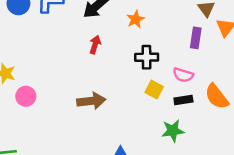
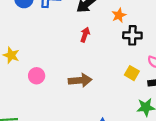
black cross: (147, 57) -> (132, 35), moved
pink circle: (26, 96) -> (37, 76), moved

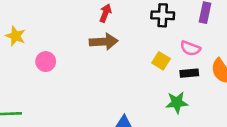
brown arrow: (80, 80) -> (104, 42), moved

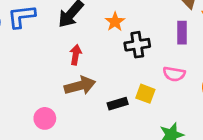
pink circle: (46, 62) -> (45, 118), moved
black rectangle: (189, 73) -> (118, 104), moved

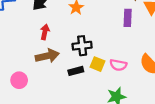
black cross: (137, 45) -> (82, 46), moved
pink semicircle: (174, 74) -> (118, 65), moved

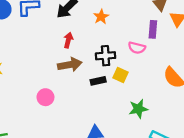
pink semicircle: (118, 65) -> (137, 48), moved
pink circle: (19, 80) -> (45, 97), moved

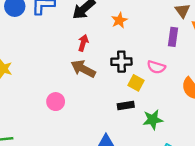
pink semicircle: (137, 48) -> (156, 67), moved
brown arrow: (70, 65) -> (83, 69), turned -145
black rectangle: (98, 81) -> (126, 105), moved

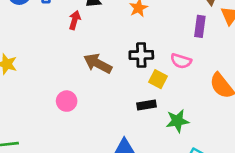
red arrow: (83, 43) -> (75, 20), moved

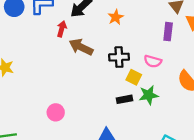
brown arrow: (98, 63) -> (81, 47), moved
pink circle: (67, 101) -> (56, 112), moved
green star: (177, 121) -> (149, 95), moved

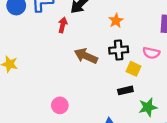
orange star: (116, 17) -> (116, 21), moved
brown arrow: (81, 47) -> (86, 56), moved
green star: (149, 95) -> (148, 107), moved

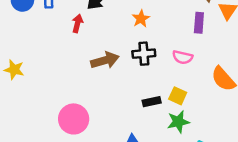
brown arrow: (86, 56) -> (105, 60), turned 140
yellow square: (133, 69) -> (178, 96), moved
pink circle: (60, 105) -> (74, 119), size x1.5

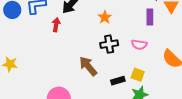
brown arrow: (105, 60) -> (88, 66), moved, turned -110

